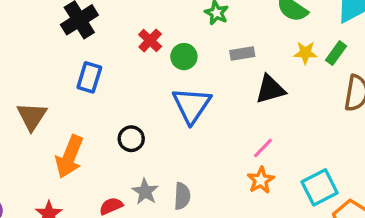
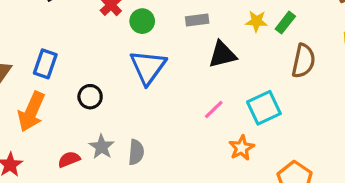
blue rectangle: (89, 77) -> (45, 64), moved
orange star: (261, 180) -> (242, 148), moved
cyan square: (320, 187) -> (264, 108), moved

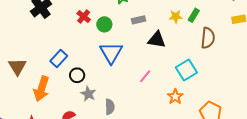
black triangle: (222, 55) -> (157, 40), turned 30
blue rectangle: (45, 64) -> (59, 58), moved, turned 30
pink line: (214, 110) -> (145, 76), moved
gray star: (102, 147) -> (88, 94), moved

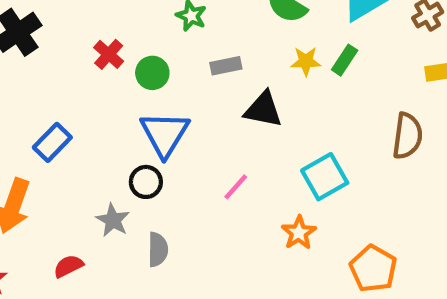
brown semicircle: (208, 38) -> (407, 136), moved
black circle: (77, 75) -> (146, 182), moved

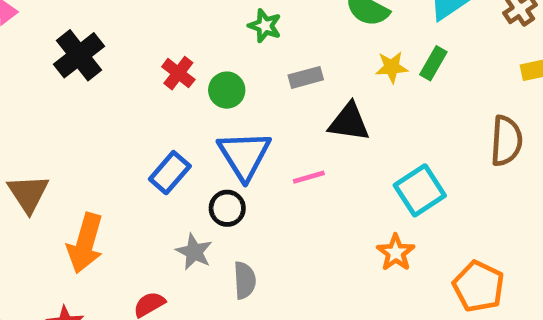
blue rectangle: (52, 142) -> (170, 173), moved
pink line: (236, 187) -> (309, 177), moved, turned 36

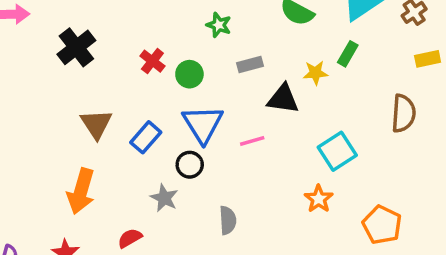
yellow star: (392, 67) -> (315, 73), moved
brown triangle: (28, 194) -> (96, 124), moved
gray semicircle: (245, 280) -> (228, 220), moved

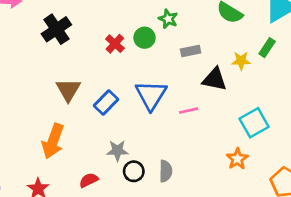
green circle: (189, 74) -> (144, 38), moved
black circle: (190, 165) -> (134, 171), moved
gray star: (164, 198) -> (117, 151), turned -30

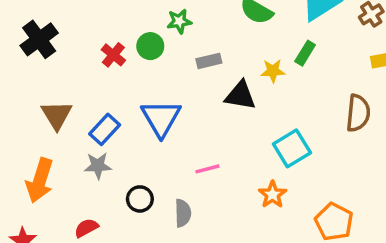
green star: (168, 19) -> (179, 21), turned -30
pink line: (189, 111) -> (207, 169), moved
gray star: (117, 151) -> (98, 166), moved
black circle: (134, 171) -> (140, 199), moved

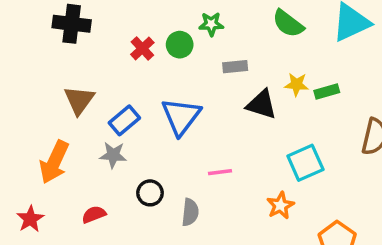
black cross: (39, 39) -> (72, 24), turned 36
green rectangle: (305, 53) -> (327, 91), moved, turned 35

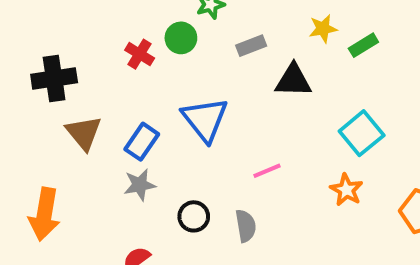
black cross: (72, 24) -> (54, 79), moved
yellow star: (297, 84) -> (323, 29), moved
orange arrow: (54, 162) -> (44, 214), moved

